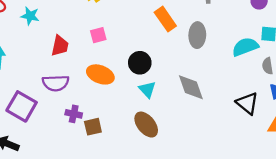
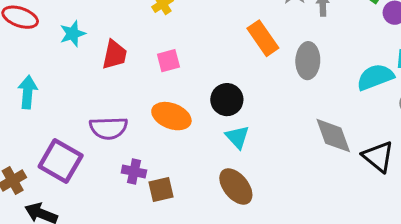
cyan star: (30, 16) -> (73, 34), turned -30
red trapezoid: (60, 46) -> (115, 55), moved
gray diamond: (191, 87) -> (333, 136), moved

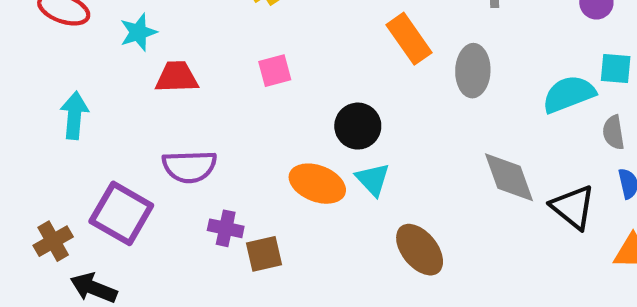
red trapezoid: (115, 55) -> (177, 77), moved, turned -104
orange ellipse: (171, 116) -> (317, 184), moved
brown ellipse: (236, 186) -> (420, 250), moved

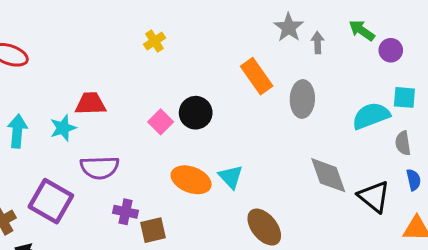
cyan star: (138, 32) -> (63, 128), moved
pink square: (275, 71) -> (161, 122), moved, turned -30
black circle: (358, 126) -> (196, 113), moved

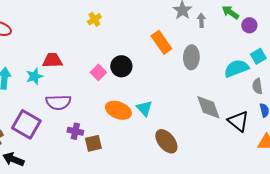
cyan square: (404, 97) -> (258, 56), turned -35

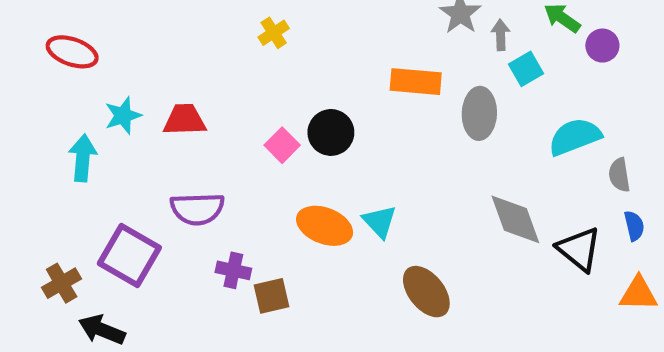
orange rectangle: (161, 42) -> (416, 82), turned -50
cyan square: (258, 56) -> (526, 69), moved
cyan star: (34, 76) -> (123, 116), moved

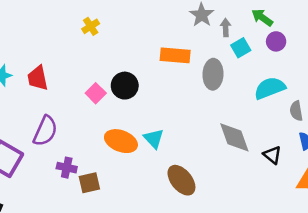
purple circle: (602, 46) -> (276, 41), moved
red trapezoid: (185, 120) -> (38, 78), turned -100
purple semicircle: (197, 209) -> (45, 131), turned -64
black triangle: (579, 249) -> (272, 155), size x0.7

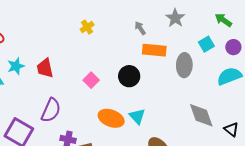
gray arrow: (226, 28) -> (140, 28), moved, turned -32
purple circle: (276, 41) -> (233, 47), moved
black circle: (125, 86) -> (129, 76), moved

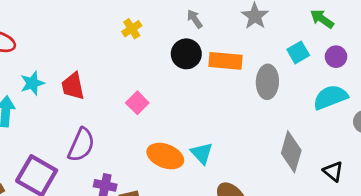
gray arrow: (140, 28) -> (195, 19), moved
black circle: (129, 76) -> (186, 54), moved
gray diamond: (201, 115) -> (291, 152), turned 36

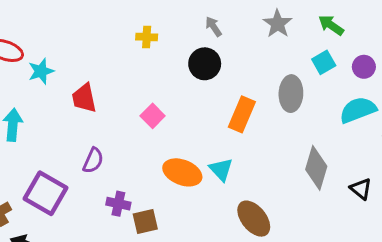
green arrow: (322, 19) -> (331, 25), moved
yellow cross: (132, 29) -> (147, 37), turned 36
orange rectangle: (225, 61) -> (242, 114), moved, turned -72
cyan star: (32, 83) -> (41, 71), moved
purple semicircle: (81, 145) -> (93, 161), size x0.7

